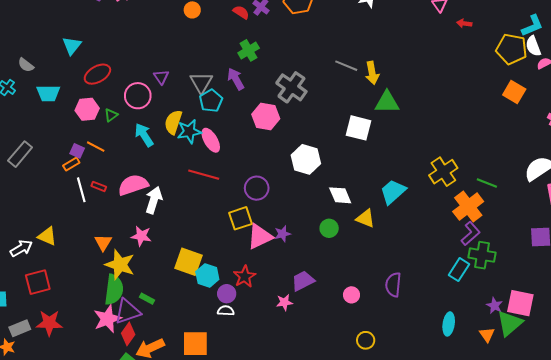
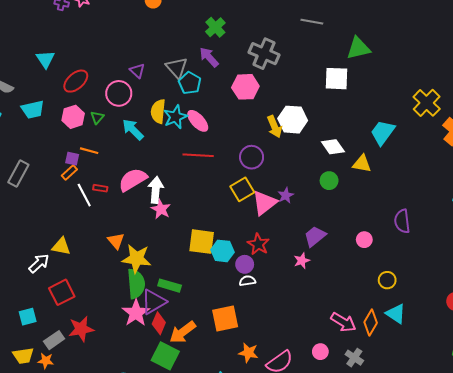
yellow arrow: (372, 73) -> (275, 127), moved
pink star: (141, 236) -> (161, 209), moved, turned 30
green rectangle: (147, 299) -> (170, 286), size x1.5

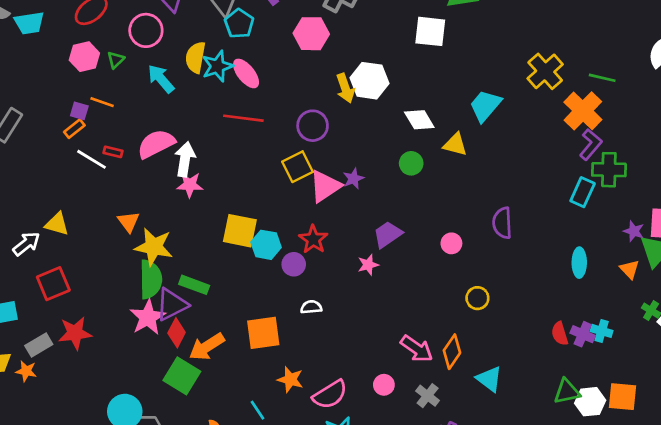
cyan trapezoid: (33, 109) -> (29, 23), moved
white line: (84, 195) -> (92, 159), turned -35
pink star: (161, 209) -> (190, 185), turned -30
white semicircle: (247, 281) -> (311, 307), moved
cyan triangle: (396, 314) -> (489, 379), moved

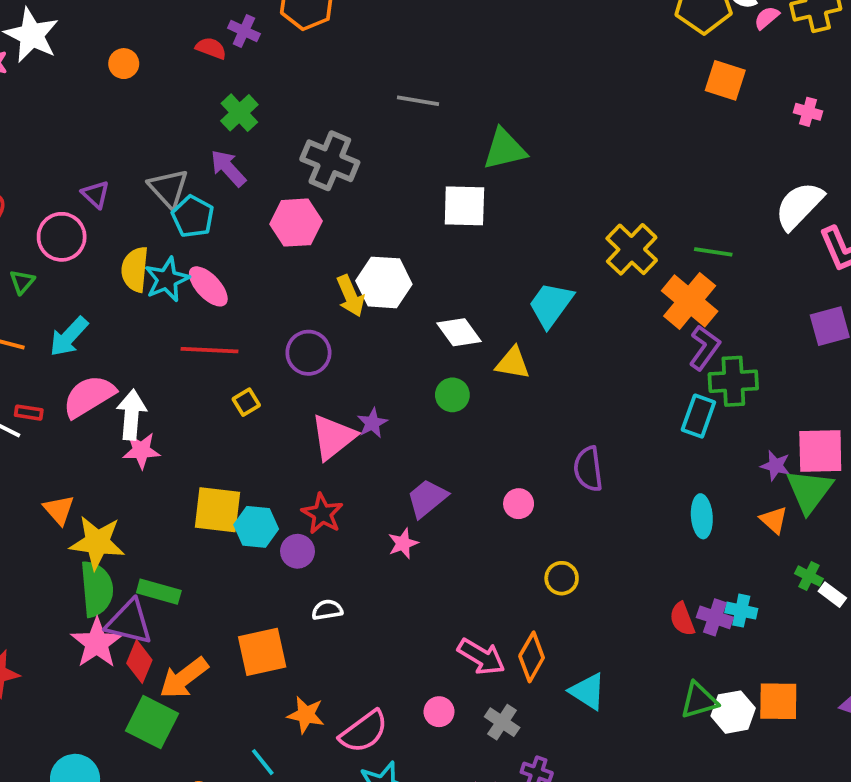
cyan arrow: (161, 79) -> (69, 337), moved, turned -92
yellow square: (298, 167) -> (246, 402), moved, size x0.6
purple triangle: (172, 304) -> (129, 622), turned 45

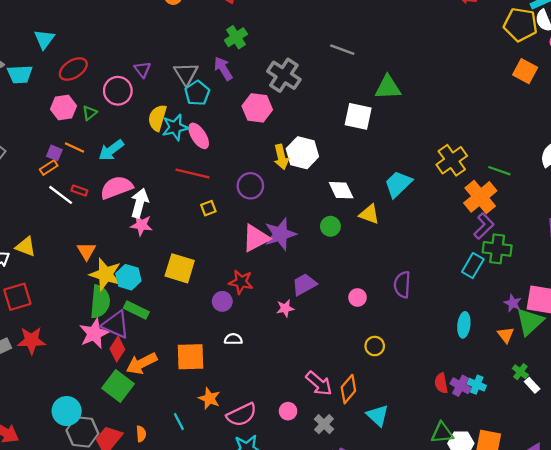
purple star: (372, 423) -> (280, 234), size x1.8
red star: (322, 514) -> (241, 282), turned -30
cyan hexagon: (256, 527) -> (128, 277), moved

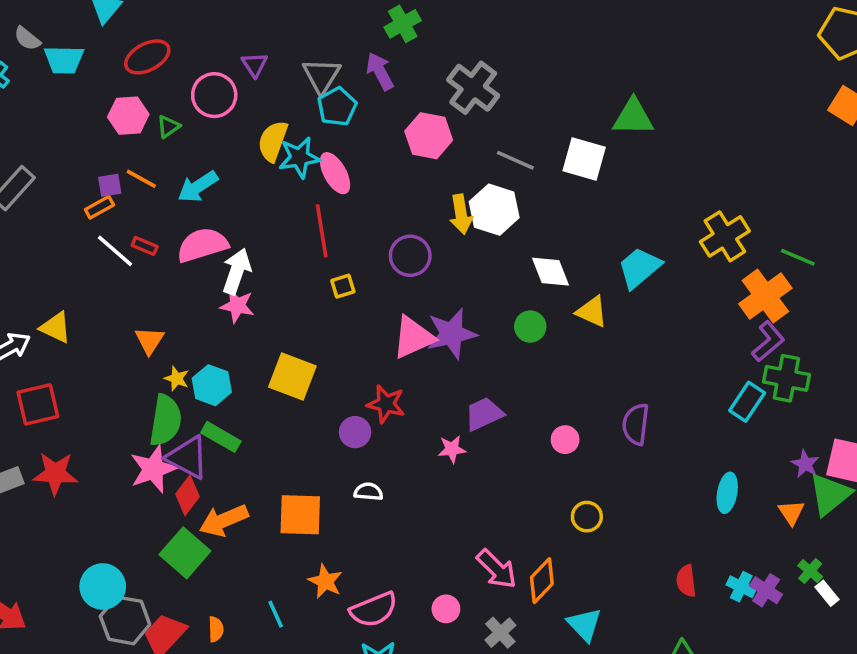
gray line: (342, 50) -> (515, 160), moved
purple square: (54, 153) -> (110, 185), turned -35
red line: (192, 173) -> (322, 231), turned 64
yellow star: (105, 274) -> (177, 378), size x0.5
purple cross: (461, 386) -> (766, 590), moved

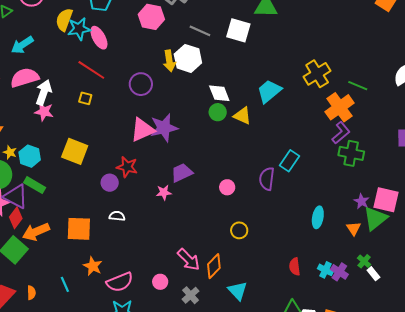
red line: (322, 231) -> (91, 70), turned -48
yellow square: (343, 286) -> (85, 98), moved, turned 32
green circle: (530, 327) -> (218, 112), moved
cyan rectangle: (747, 402) -> (290, 161), moved

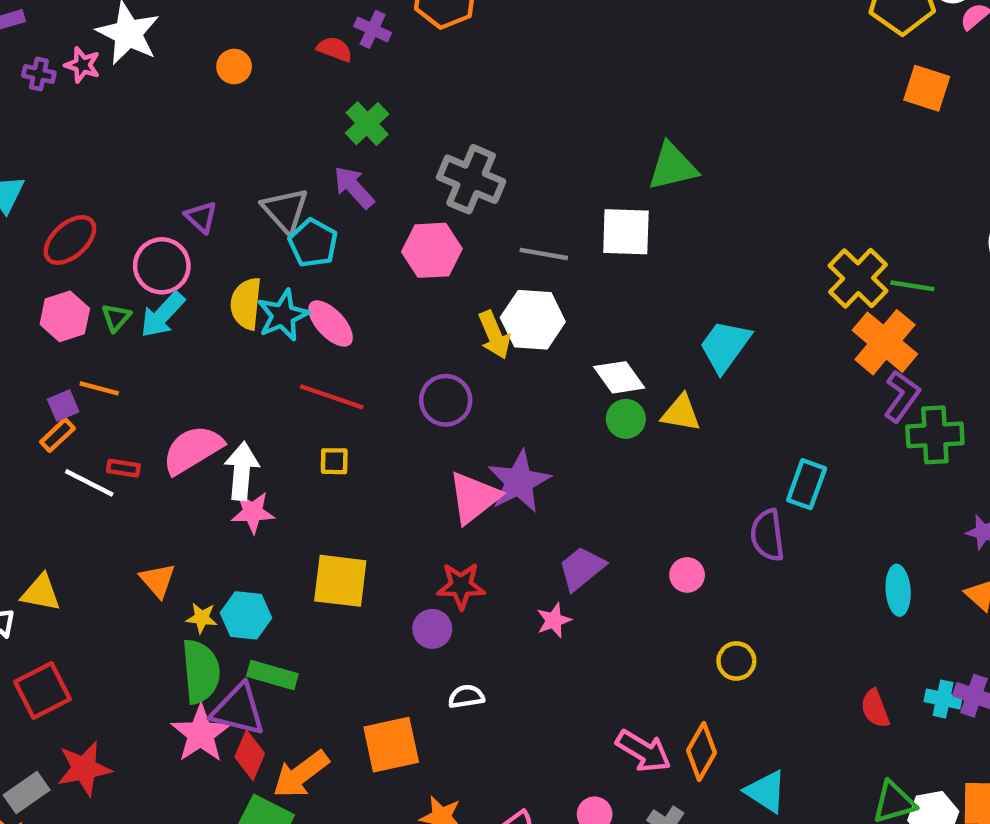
cyan arrow: (22, 45) -> (163, 315), moved
yellow cross: (317, 74) -> (858, 278), moved

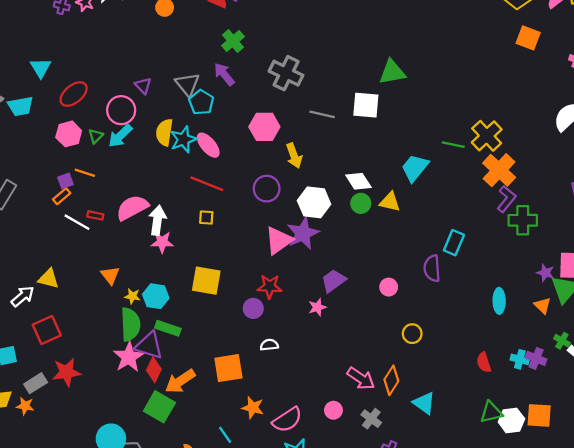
pink hexagon: (432, 250) -> (264, 127), moved
green line: (912, 286) -> (453, 145), moved
white hexagon: (533, 320) -> (314, 202), moved

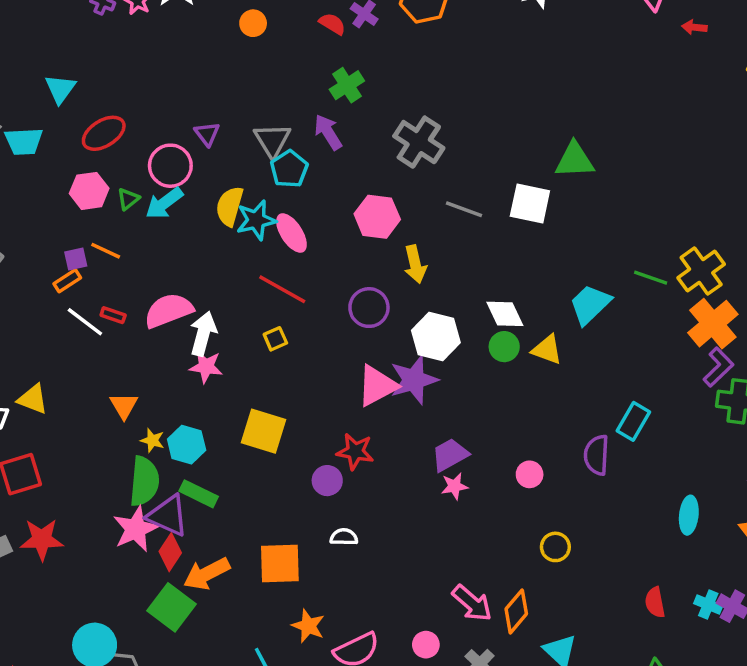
yellow square: (206, 218) -> (275, 339), turned -35
pink star: (317, 307) -> (454, 486), moved

